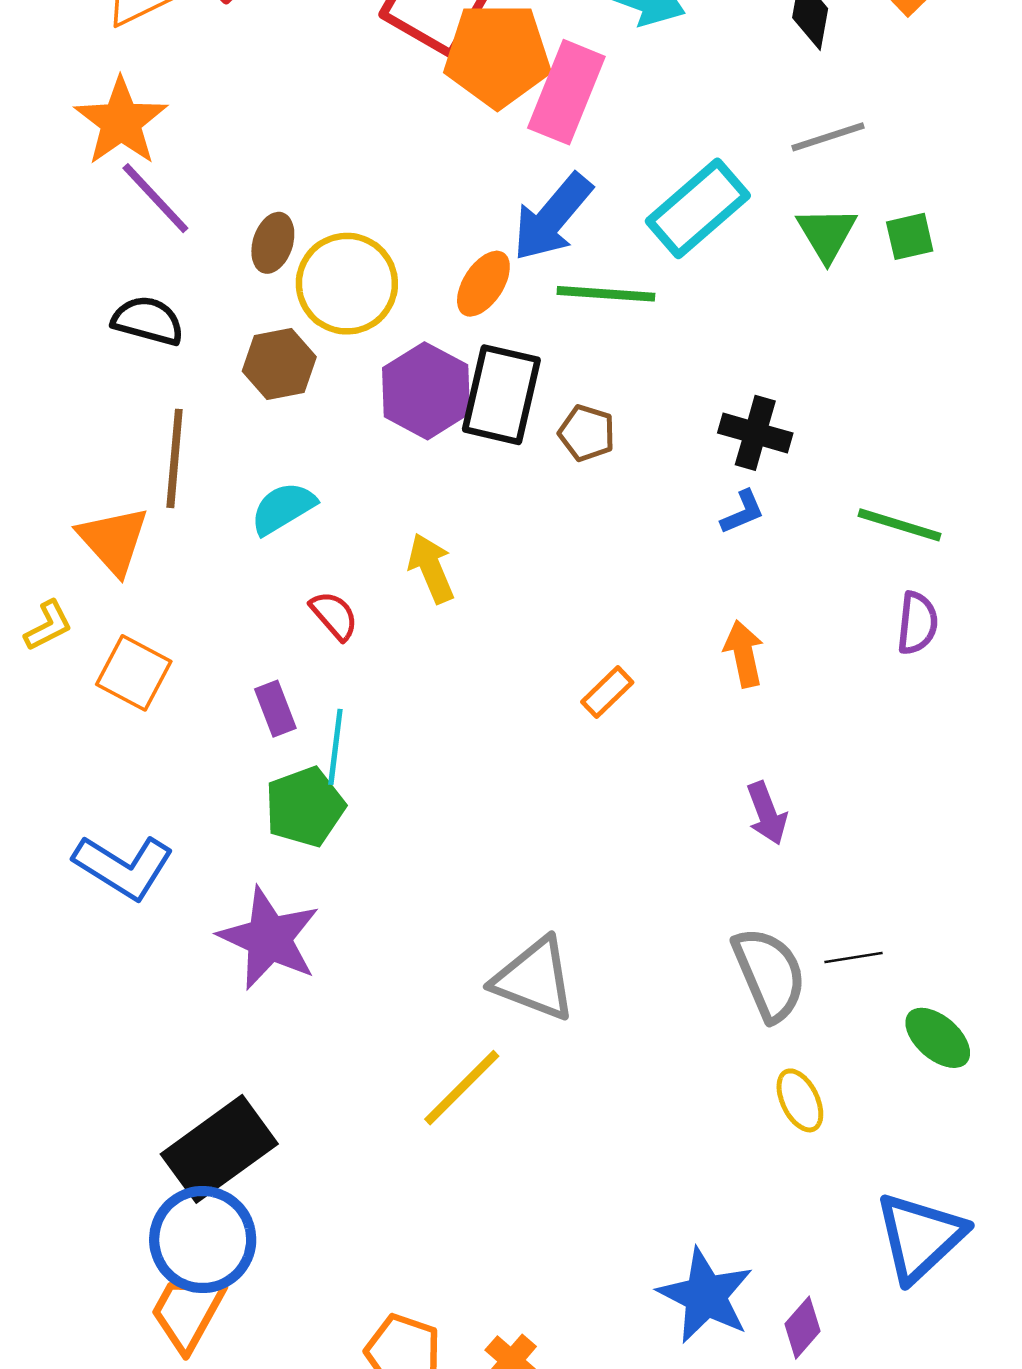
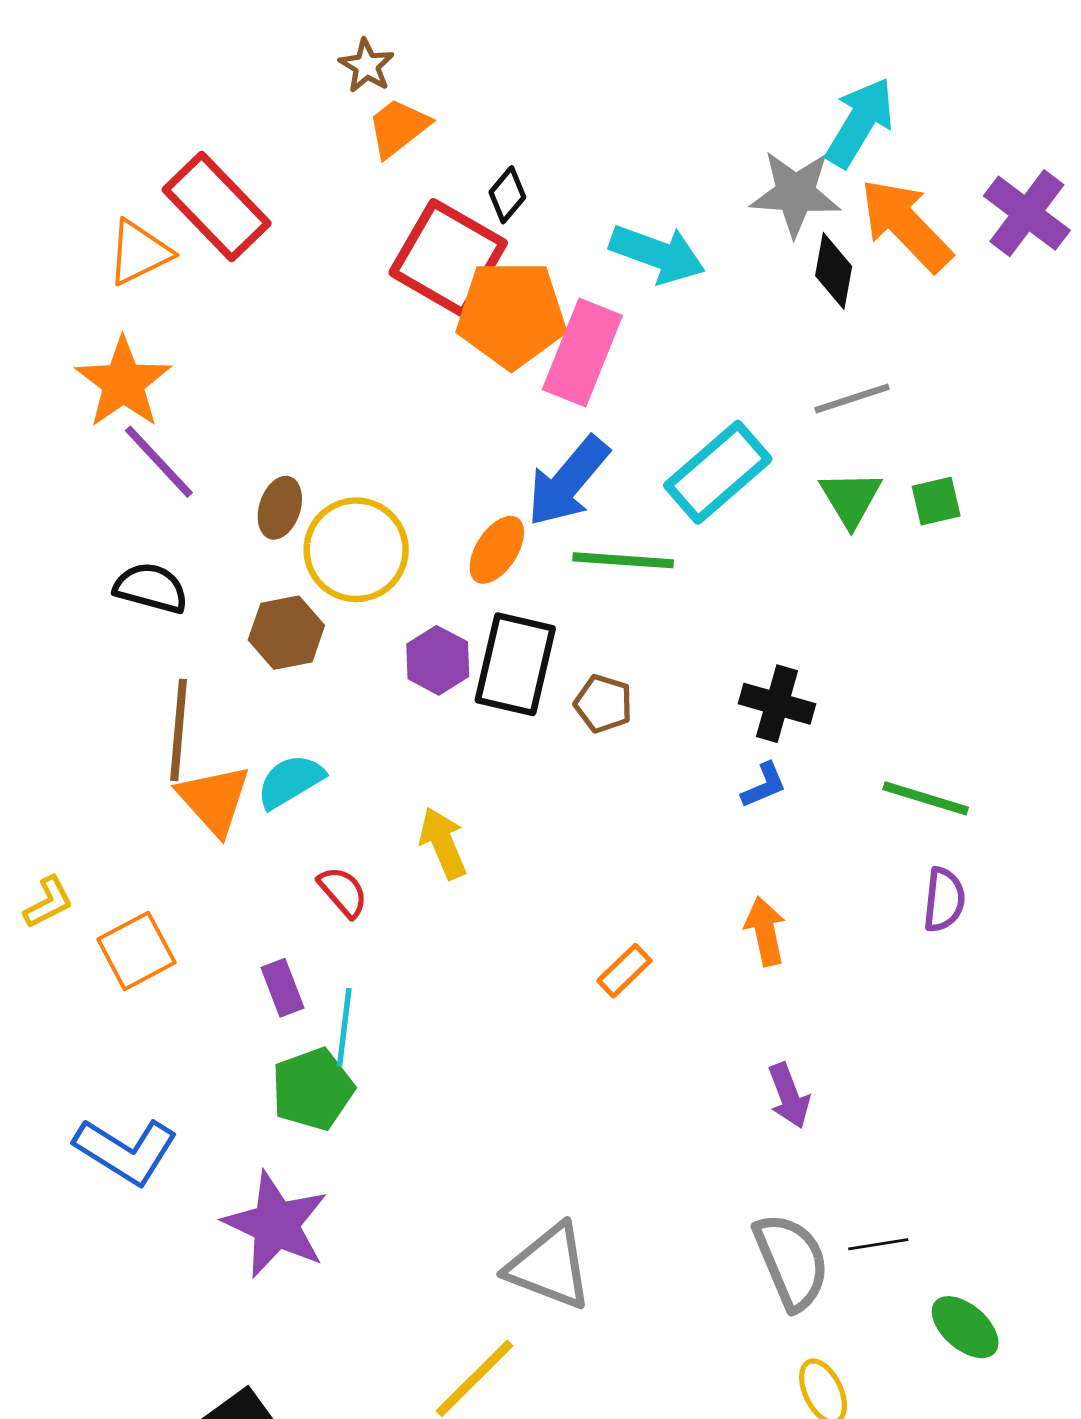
purple hexagon: (426, 391) -> (438, 660), size x0.7
orange triangle: (113, 540) -> (214, 800), moved
orange square: (134, 673) -> (136, 951), turned 34

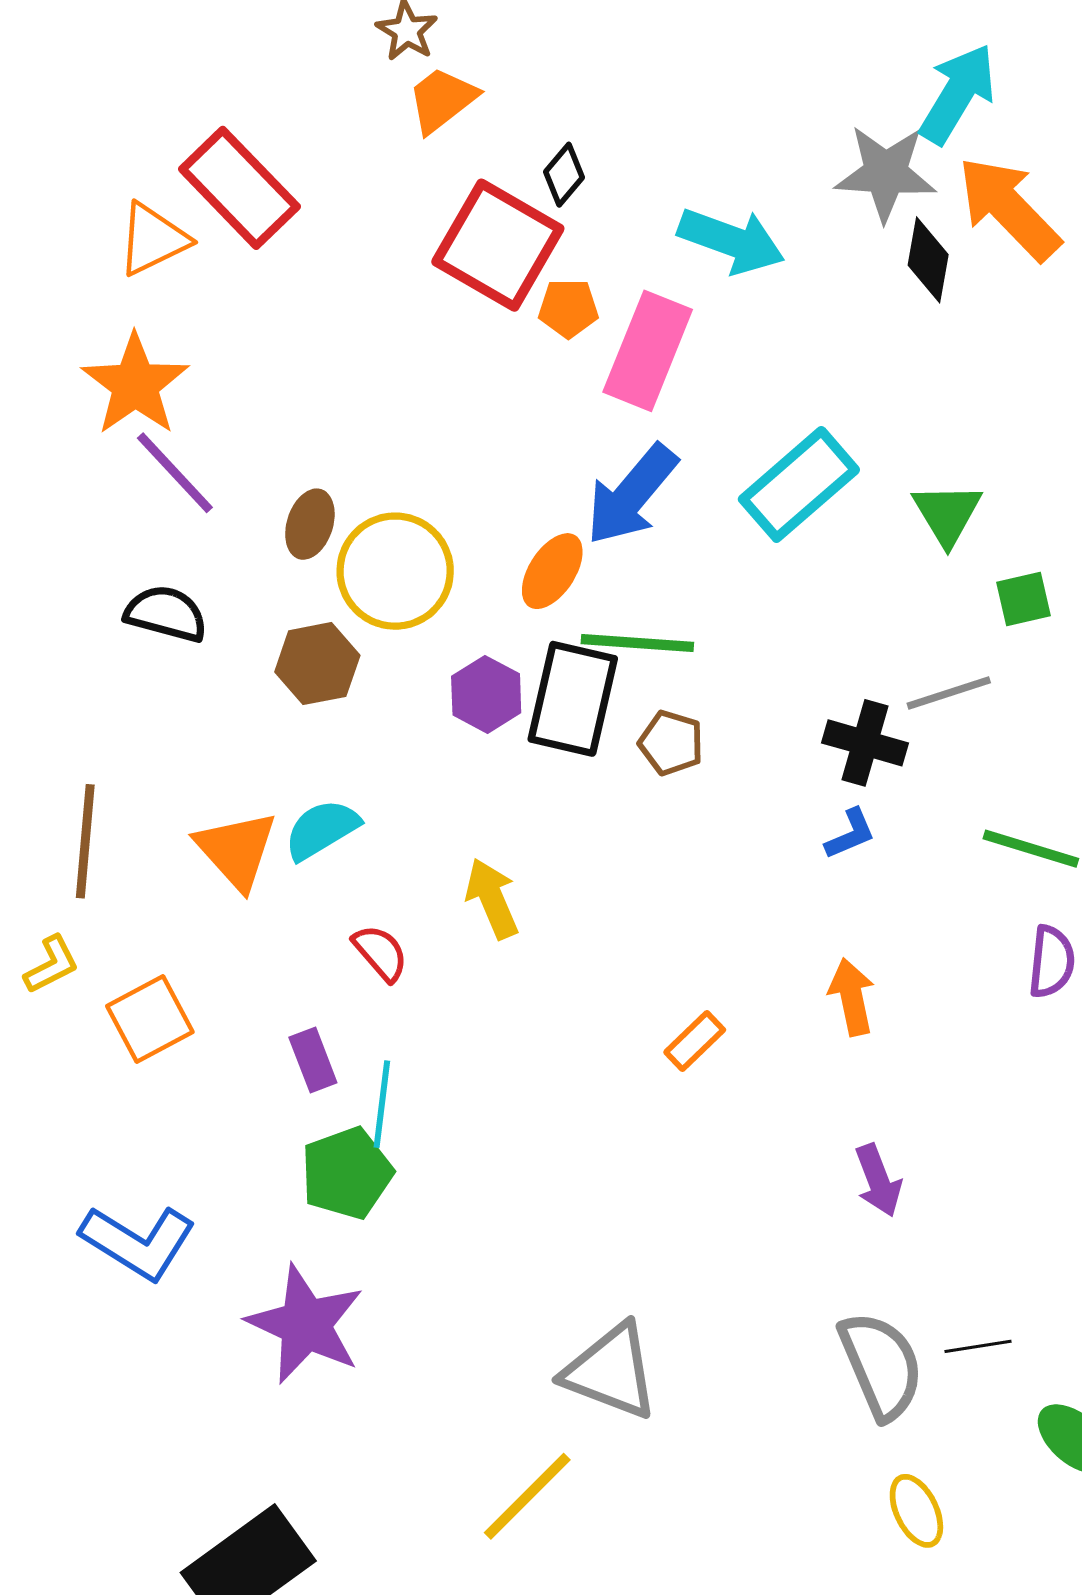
orange pentagon: (511, 314) -> (568, 308), size x0.5
gray line: (852, 399) -> (949, 693), moved
green square: (936, 501) -> (1024, 599), moved
green line: (623, 560) -> (637, 643), moved
brown line: (179, 730) -> (85, 841), moved

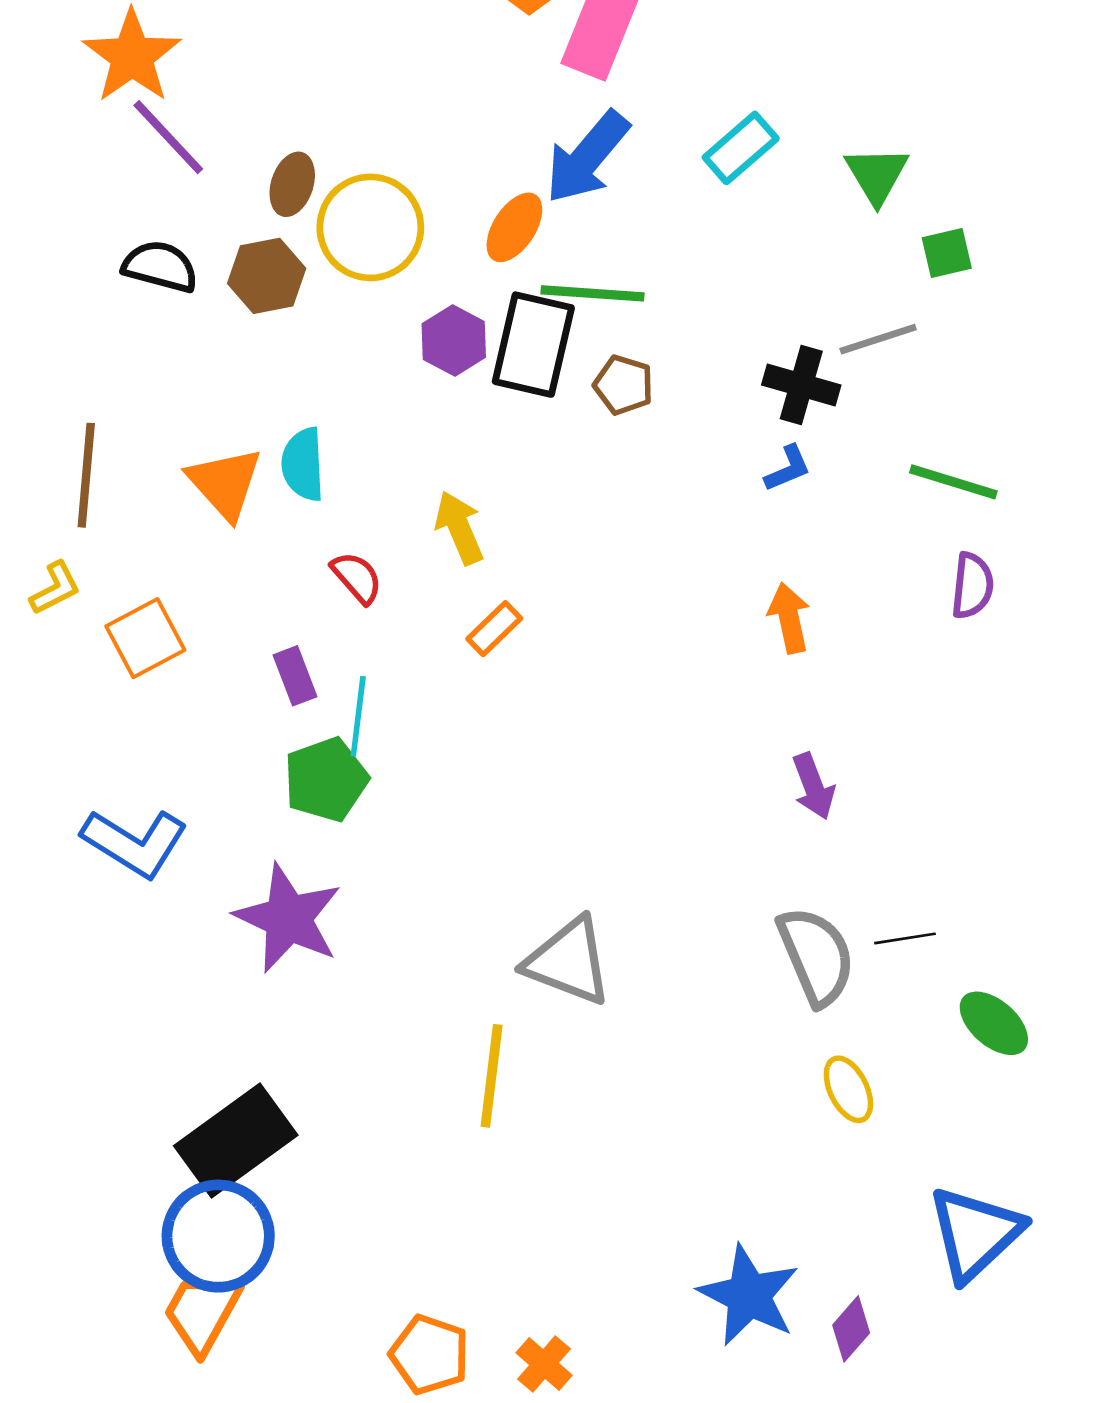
cyan rectangle: (799, 484) -> (741, 148), size x0.7
brown hexagon: (317, 664) -> (267, 276), moved
cyan semicircle: (322, 830) -> (303, 464), turned -62
orange rectangle: (695, 1041) -> (494, 629), moved
yellow line: (527, 1496) -> (492, 1076), turned -38

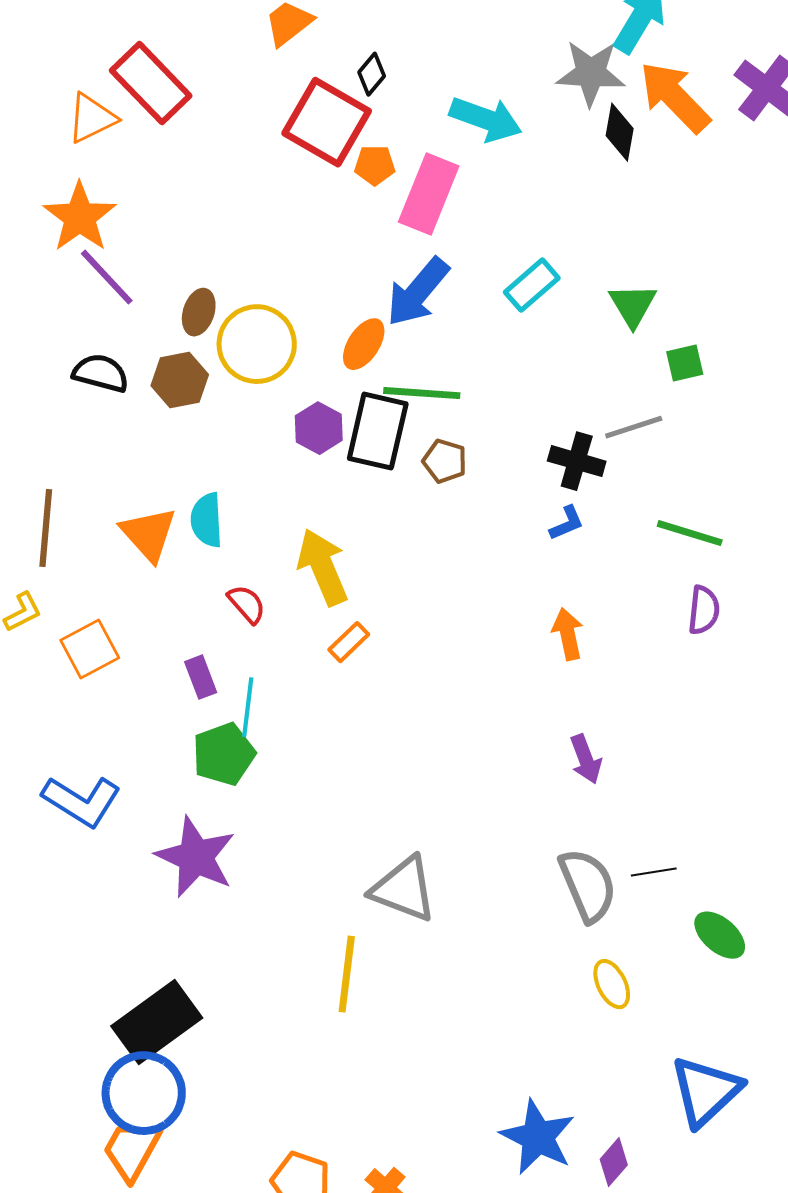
yellow arrow: (459, 528) -> (323, 567), size x1.4

